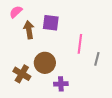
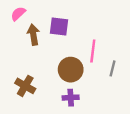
brown circle: (45, 63) -> (71, 70), moved

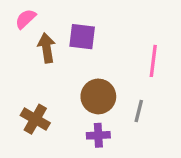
pink line: (93, 51) -> (153, 61), moved
gray line: (113, 68) -> (139, 111), moved

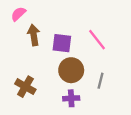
purple square: (82, 37) -> (62, 43), moved
pink line: (153, 61) -> (97, 40), moved, turned -45

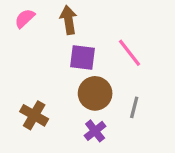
brown arrow: (34, 35) -> (68, 20), moved
purple cross: (71, 98) -> (95, 131), turned -35

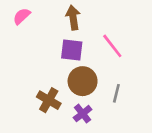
brown arrow: (68, 20) -> (73, 18), moved
brown cross: (34, 115) -> (49, 100), moved

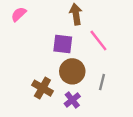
brown arrow: (73, 18) -> (76, 14), moved

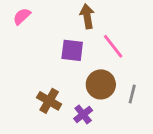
brown circle: (72, 71) -> (101, 84), moved
gray line: (102, 82) -> (132, 94), moved

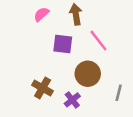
pink semicircle: (22, 16) -> (41, 14), moved
gray line: (132, 94) -> (119, 93), moved

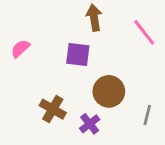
pink semicircle: (41, 14) -> (20, 49), moved
pink line: (98, 40) -> (144, 32), moved

